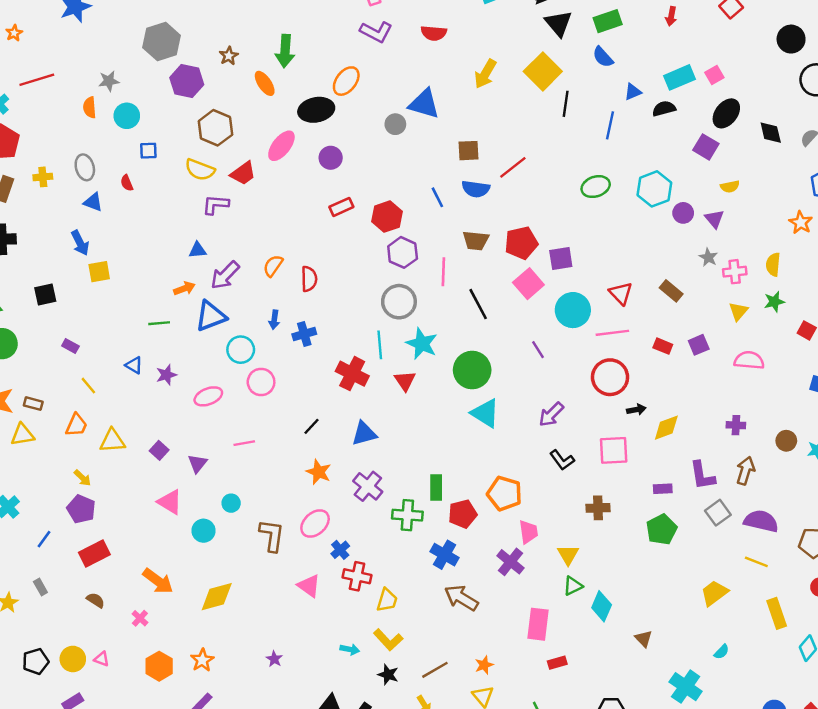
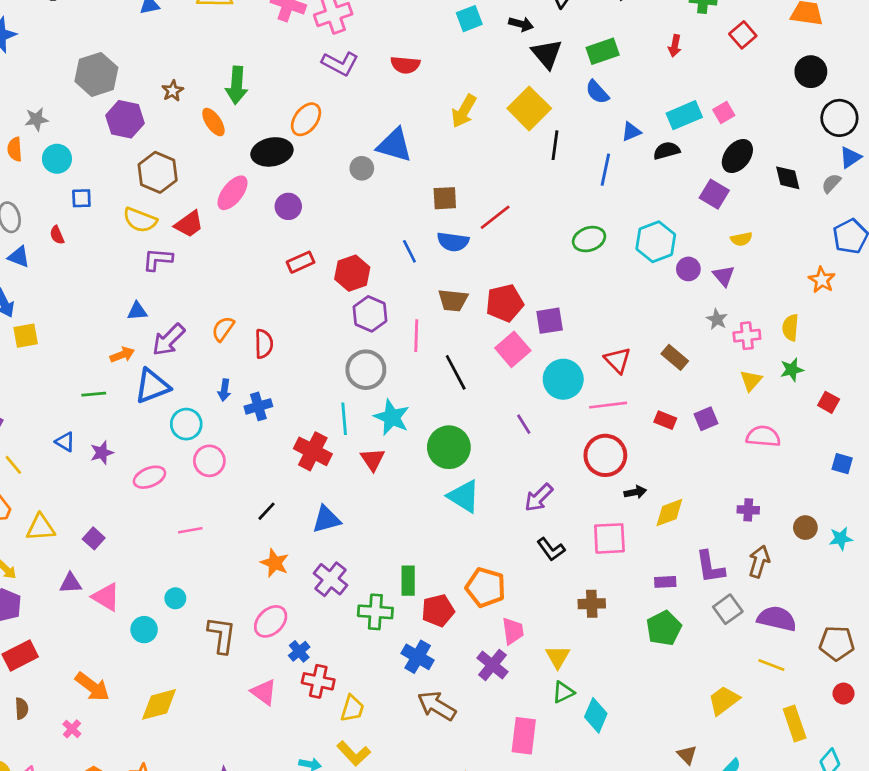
purple triangle: (198, 464) -> (71, 583), moved, turned 48
brown semicircle: (96, 600) -> (22, 709), turned 54
brown triangle: (644, 639) -> (687, 755), moved

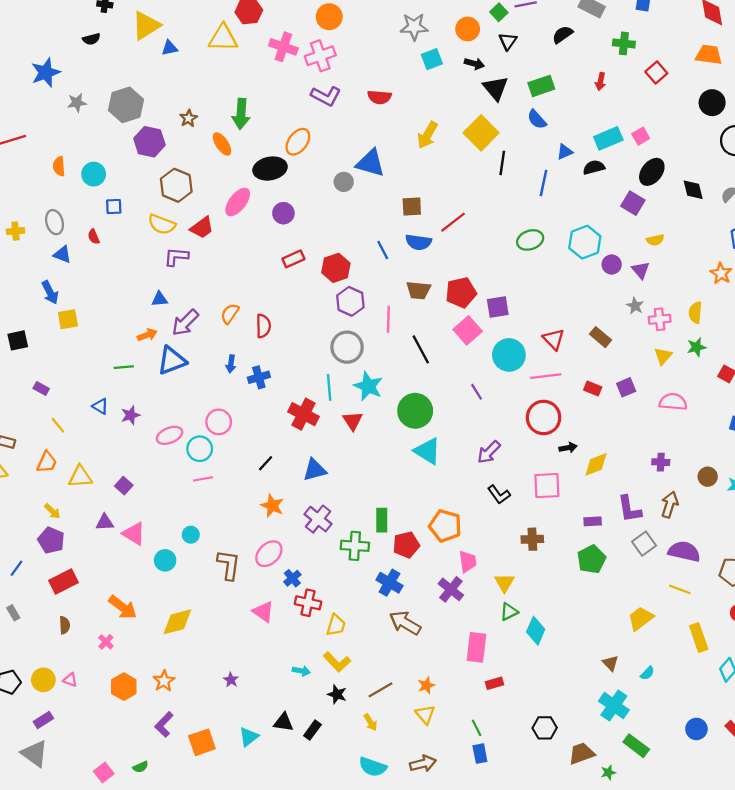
gray star: (37, 119) -> (77, 103), moved
cyan circle: (186, 424) -> (200, 449), moved

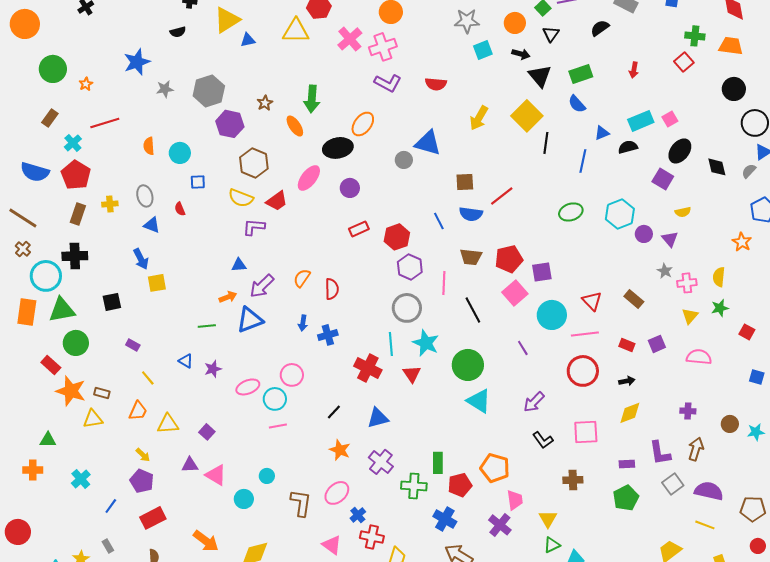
green cross: (624, 43) -> (695, 36), moved
pink cross: (283, 47) -> (350, 39), turned 30
black arrow: (568, 448) -> (627, 381), moved

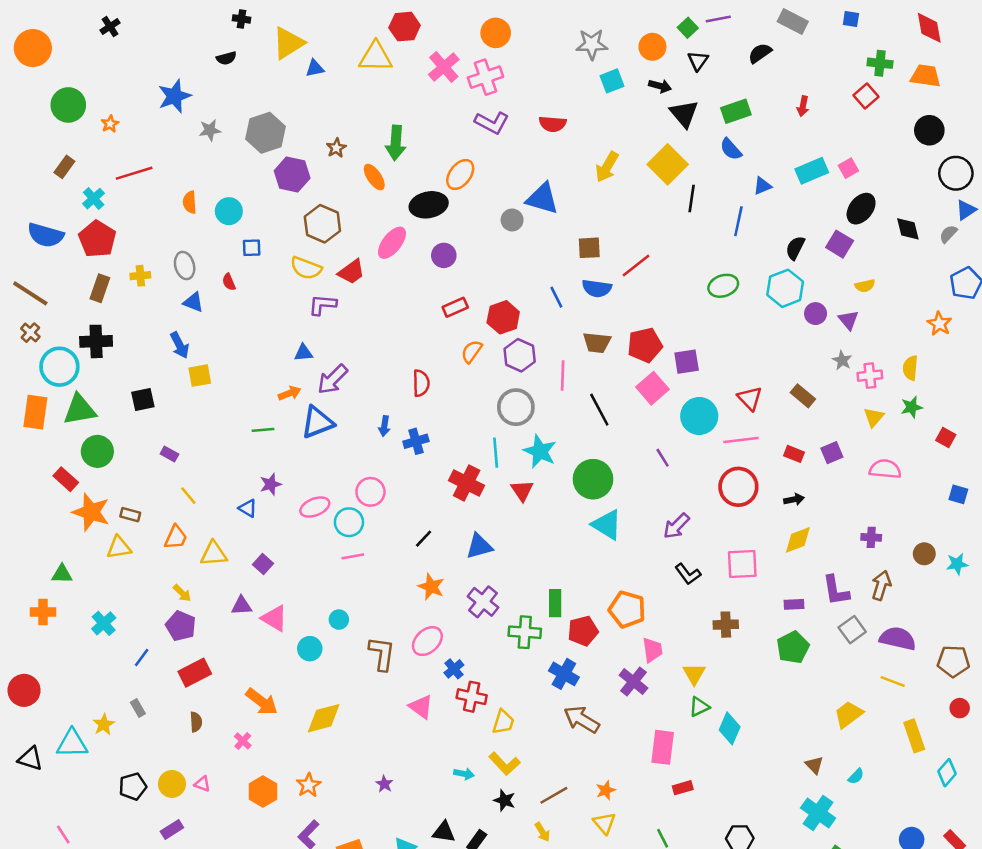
black semicircle: (628, 147) -> (795, 248), moved, turned -48
orange semicircle: (302, 278) -> (472, 352), moved
blue triangle: (186, 361) -> (248, 508), moved

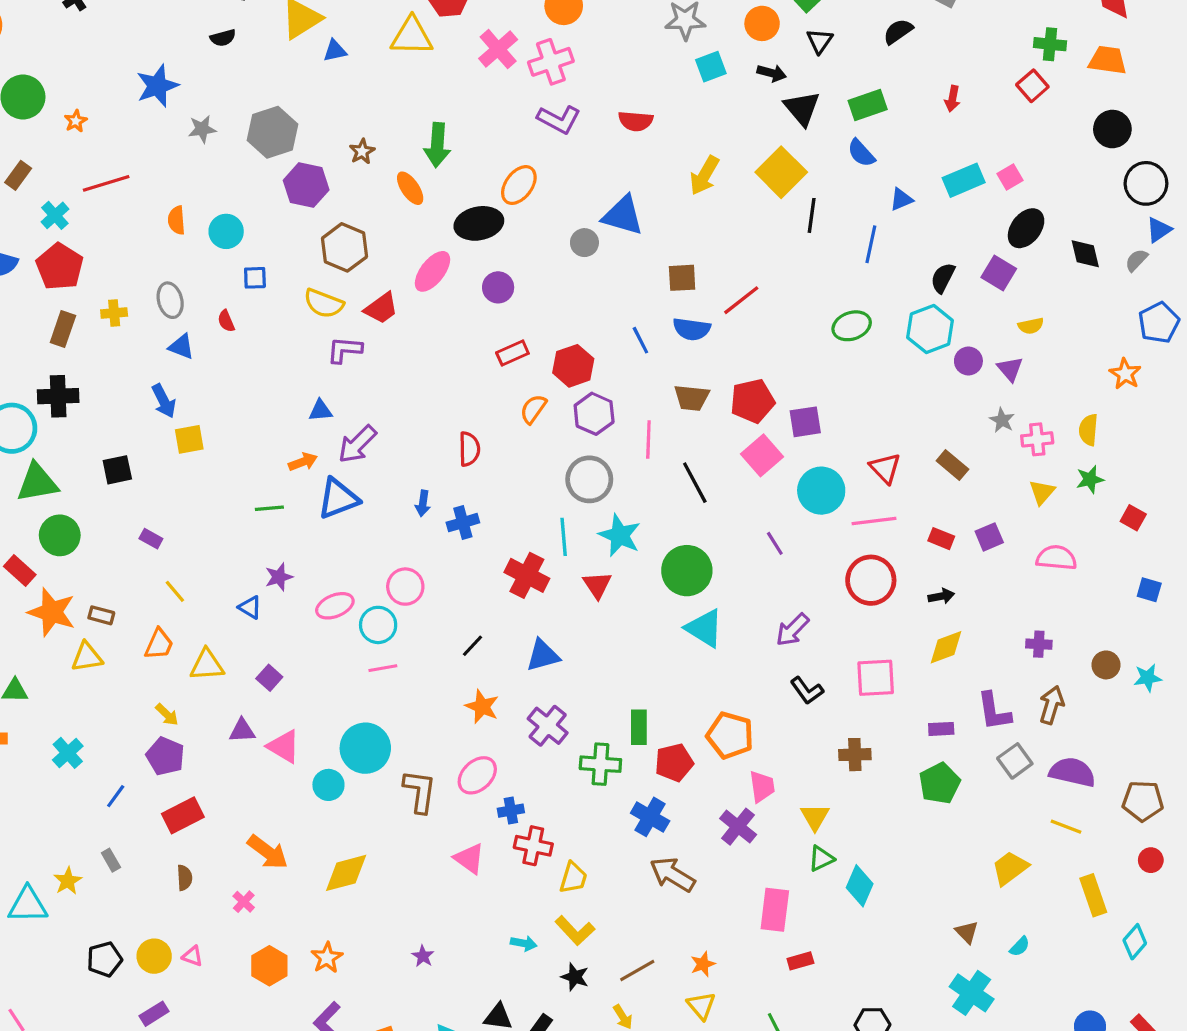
cyan circle: (339, 620) -> (365, 748), size x2.0
blue cross: (454, 669) -> (511, 811), turned 30

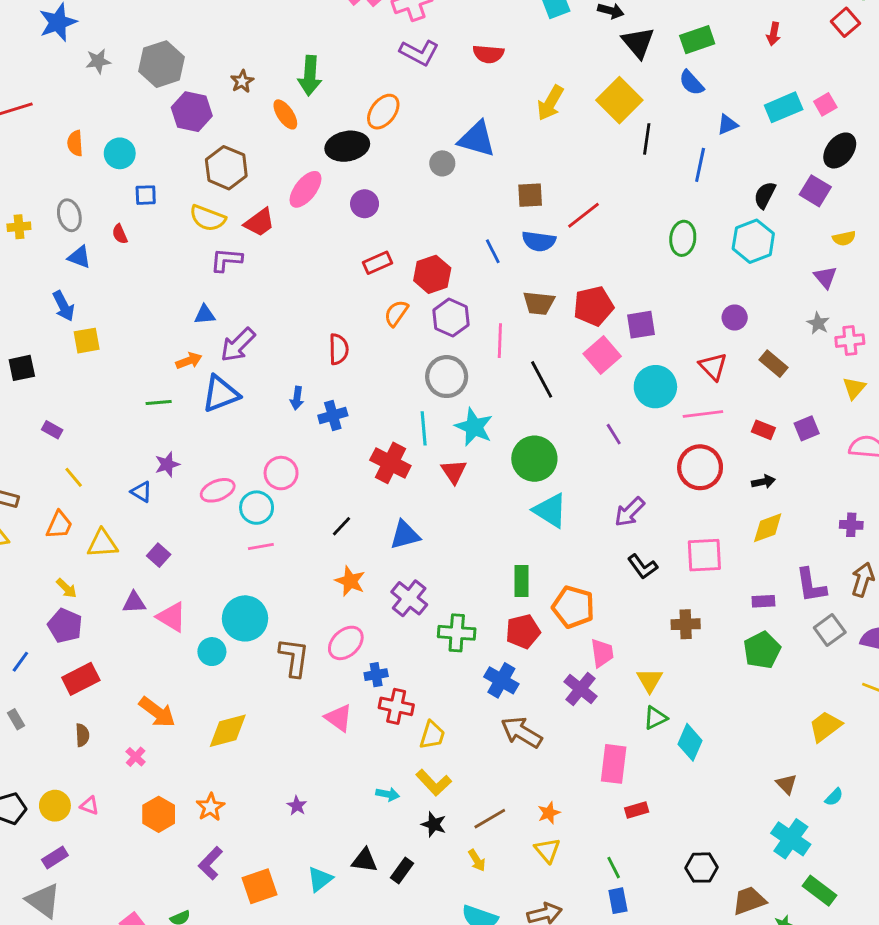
green ellipse: (852, 326) -> (683, 238), turned -64
purple circle: (968, 361) -> (735, 318), moved
green rectangle: (639, 727) -> (521, 581), moved

